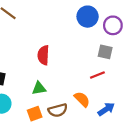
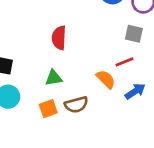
orange semicircle: (82, 99) -> (106, 79), moved
blue arrow: (106, 109) -> (135, 91), moved

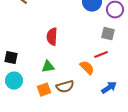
blue arrow: (135, 91) -> (109, 88), moved

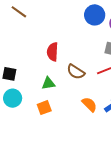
orange semicircle: (87, 68) -> (89, 104), moved
brown semicircle: (65, 87) -> (76, 72), moved, turned 48

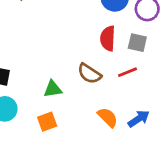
red semicircle: (53, 52) -> (108, 38), moved

